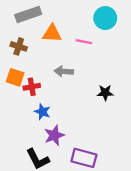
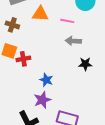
gray arrow: (64, 71) -> (73, 41), moved
blue star: (42, 112) -> (46, 80), moved

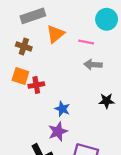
orange triangle: (40, 14) -> (56, 34), turned -42
black star: (85, 64) -> (107, 101), moved

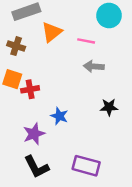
purple star: (58, 131) -> (34, 134), moved

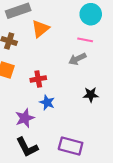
pink line: (86, 41) -> (85, 40), moved
gray arrow: (94, 66) -> (77, 59), turned -30
red cross: (30, 89) -> (38, 79), moved

